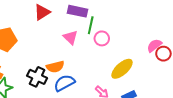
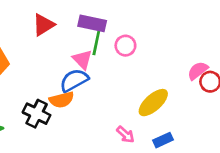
green line: (91, 25) -> (96, 43), moved
pink circle: (102, 38) -> (125, 46), moved
blue semicircle: (64, 83) -> (74, 80), moved

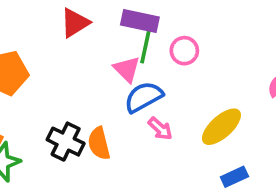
blue semicircle: (74, 80) -> (144, 97), moved
orange semicircle: (62, 100) -> (99, 143), moved, turned 90
pink arrow: (125, 135) -> (160, 129), moved

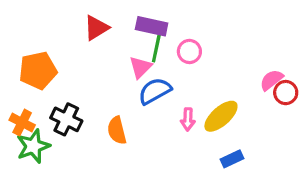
pink triangle: (127, 69) -> (140, 67), turned 30
pink arrow: (160, 129) -> (188, 119), moved, turned 50
black cross: (66, 142) -> (66, 119), moved

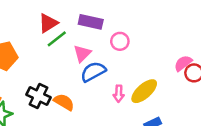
green line: (156, 48) -> (57, 39), moved, turned 40
black cross: (66, 119) -> (38, 96), moved
orange semicircle: (117, 130) -> (64, 102), turned 135

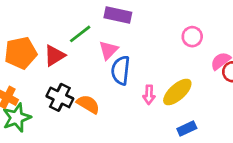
red triangle: (48, 23) -> (54, 56), moved
pink circle: (120, 41) -> (192, 37), moved
blue semicircle: (93, 72) -> (121, 70), turned -55

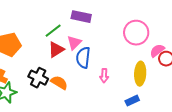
pink circle: (192, 37) -> (136, 33), size x1.6
red triangle: (54, 56) -> (56, 50), moved
yellow ellipse: (177, 92) -> (140, 74), moved, turned -45

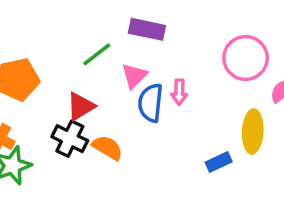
red triangle: (56, 50) -> (81, 106), moved
pink arrow: (104, 76) -> (179, 92), moved
blue rectangle: (132, 101) -> (219, 162), moved

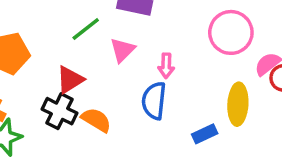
blue semicircle: (151, 103) -> (154, 101), moved

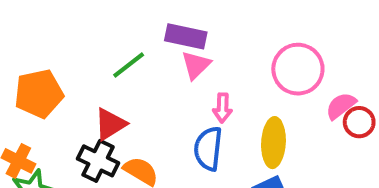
pink triangle: (122, 50) -> (196, 65), moved
yellow ellipse: (238, 104) -> (273, 143), moved

